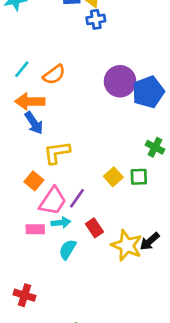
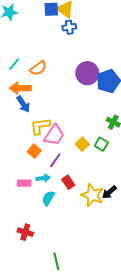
green square: (139, 177) -> (101, 144), turned 32
orange square: (34, 181) -> (34, 151), moved
pink trapezoid: (53, 201) -> (54, 135), moved
red cross: (25, 295) -> (25, 232), moved

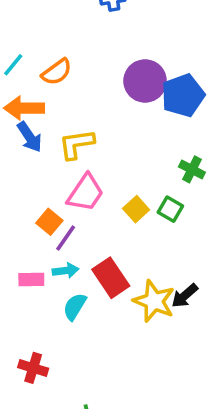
yellow L-shape: (40, 126) -> (76, 144), moved
purple line: (55, 160) -> (66, 238), moved
red rectangle: (68, 182) -> (111, 278), size x1.5

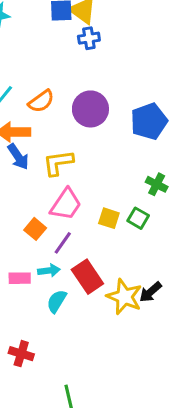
purple circle: (145, 81) -> (90, 109), moved
yellow square: (136, 209) -> (109, 218), turned -30
purple line: (66, 238) -> (63, 243), moved

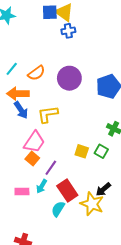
pink trapezoid: (66, 204) -> (34, 142), moved
cyan arrow: (49, 271) -> (42, 186), turned 128
black arrow: (150, 292) -> (103, 189), moved
cyan semicircle: (57, 301) -> (58, 209), moved

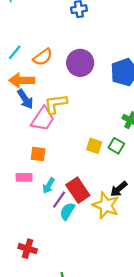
pink trapezoid: (34, 142) -> (43, 119), moved
orange square: (32, 158) -> (38, 154), turned -32
purple line: (51, 168) -> (59, 200), moved
pink rectangle: (22, 191) -> (24, 177), moved

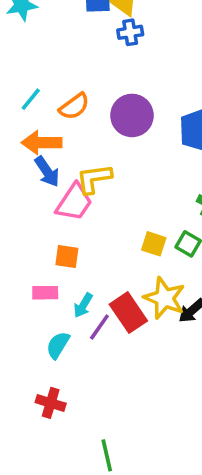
yellow star: (106, 205) -> (165, 298), moved
cyan semicircle: (67, 211) -> (58, 345), moved

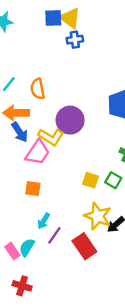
orange semicircle: (74, 106) -> (38, 89), turned 115
purple circle: (132, 115) -> (70, 120), moved
yellow L-shape: (94, 179) -> (51, 137), turned -140
pink rectangle: (45, 293) -> (12, 251), moved, turned 56
red rectangle: (128, 313) -> (84, 246), moved

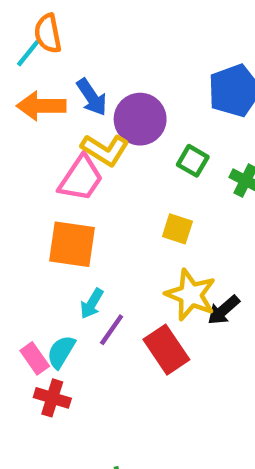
orange semicircle: (38, 89) -> (48, 33), moved
blue arrow: (20, 132) -> (92, 97), moved
green square: (113, 180) -> (193, 161), moved
orange square: (33, 189) -> (72, 244), size x1.6
red cross: (22, 286) -> (52, 398), moved

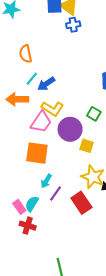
cyan line: (28, 53) -> (32, 79), moved
blue arrow: (92, 97) -> (46, 84), turned 90
orange arrow: (41, 106) -> (17, 99), moved
purple circle: (140, 119) -> (70, 129), moved

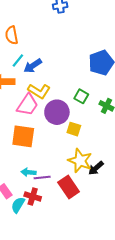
cyan arrow: (46, 181) -> (28, 172), moved, turned 64
purple line: (56, 193) -> (42, 178), turned 49
cyan semicircle: (32, 204) -> (18, 205), moved
red cross: (28, 226) -> (33, 196), moved

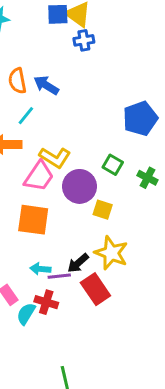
blue arrow: (33, 66) -> (46, 85), moved, turned 66
black arrow: (96, 168) -> (78, 263), moved

